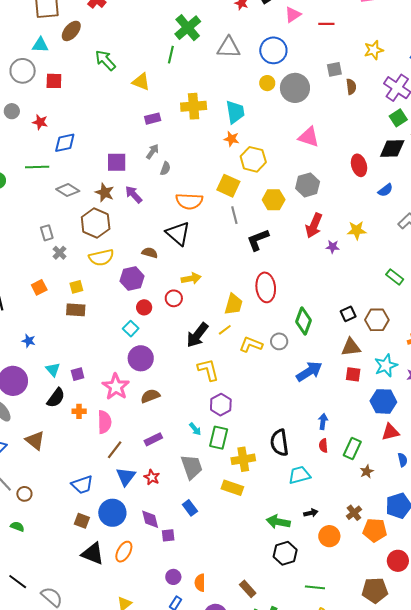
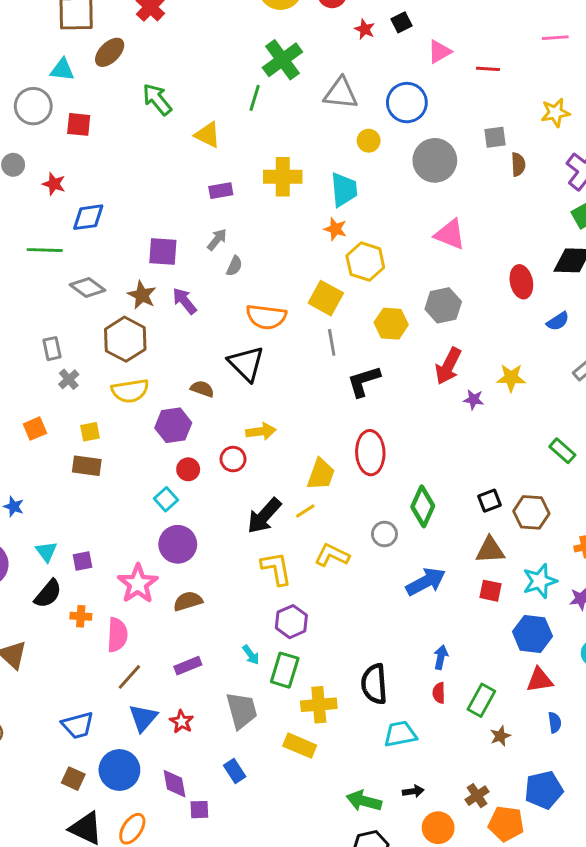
yellow circle: (267, 83) -> (369, 141), moved
yellow L-shape: (251, 345) -> (332, 555), moved

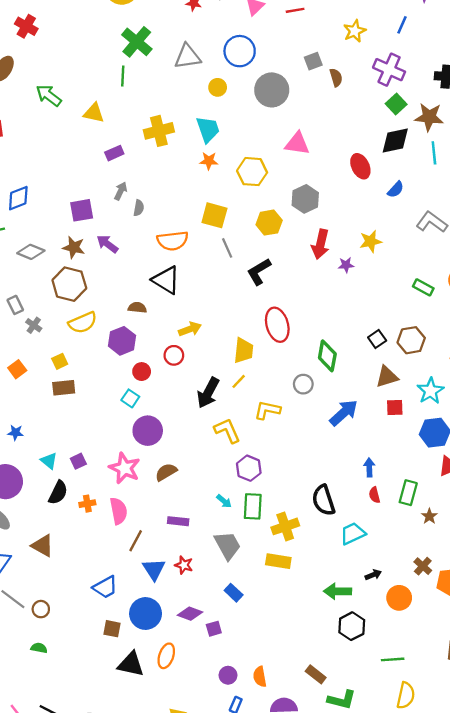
yellow hexagon: (365, 262) -> (252, 172), moved
purple rectangle: (188, 666) -> (178, 521), turned 42
purple diamond: (174, 784) -> (190, 614), turned -45

